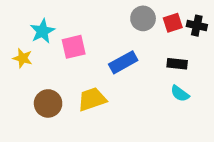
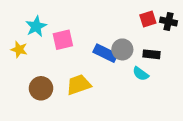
gray circle: (143, 18) -> (122, 49), moved
blue rectangle: (123, 62) -> (105, 53), turned 55
cyan semicircle: (180, 94) -> (141, 74), moved

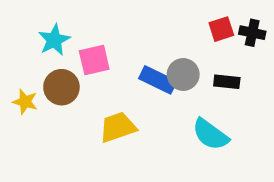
yellow star: (19, 49) -> (25, 102), moved
cyan semicircle: (141, 74) -> (210, 134), moved, size x1.5
brown circle: (41, 88) -> (61, 87), moved

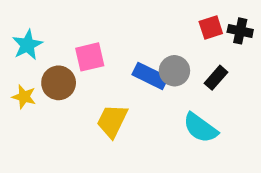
cyan star: (54, 40) -> (27, 45), moved
black rectangle: (227, 82) -> (216, 78), turned -55
yellow trapezoid: (118, 127) -> (112, 121), turned -45

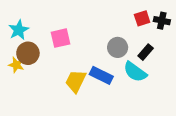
blue rectangle: (150, 76) -> (101, 75), moved
brown circle: (59, 83) -> (28, 53), moved
cyan semicircle: (200, 128) -> (135, 72), moved

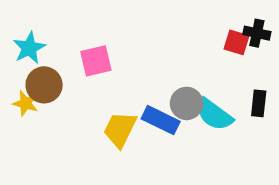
red square: (142, 18) -> (236, 42), moved, turned 35
gray circle: (118, 47) -> (187, 103), moved
black rectangle: (146, 52) -> (259, 103), moved, turned -35

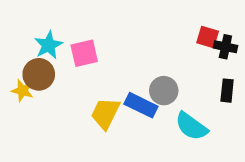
black cross: (257, 33) -> (225, 47), moved
cyan star: (29, 48) -> (48, 45), moved
cyan semicircle: (214, 115) -> (191, 126), moved

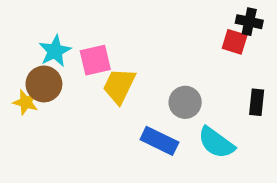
black cross: (225, 47) -> (249, 22), moved
blue rectangle: (141, 105) -> (159, 141), moved
yellow trapezoid: (105, 113) -> (119, 86), moved

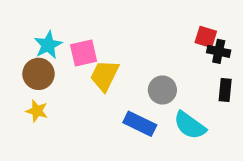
black cross: (249, 22) -> (219, 51), moved
yellow star: (26, 102) -> (37, 111), moved

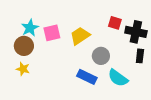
red square: (206, 37) -> (115, 23), moved
black cross: (219, 51) -> (136, 32), size x1.5
yellow trapezoid: (104, 76) -> (80, 36), moved, turned 30

